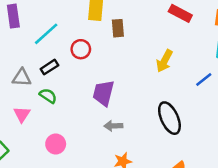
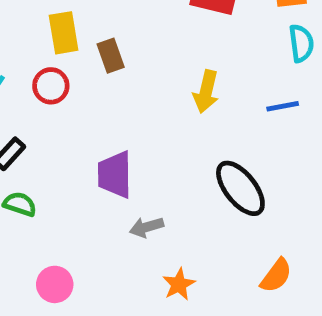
red circle: (81, 49) -> (51, 86), moved
blue line: (204, 80) -> (283, 106), turned 42

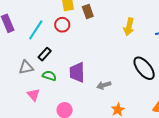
purple trapezoid: (115, 175) -> (77, 72), moved

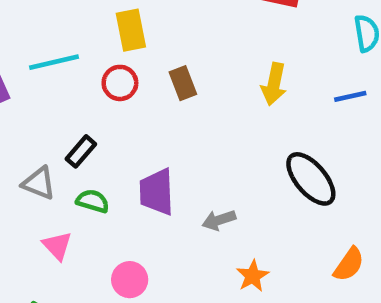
brown rectangle: (88, 12) -> (183, 83), moved
cyan line: (36, 30) -> (54, 62), moved, turned 45
gray triangle: (26, 67) -> (39, 183), turned 35

